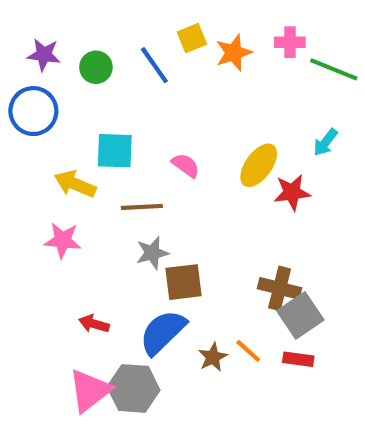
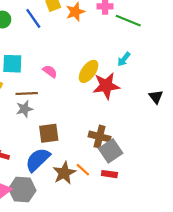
red star: (292, 192) -> (106, 86), size x1.4
gray star: (152, 253) -> (24, 109), moved
brown star: (213, 357) -> (64, 173), size x1.5

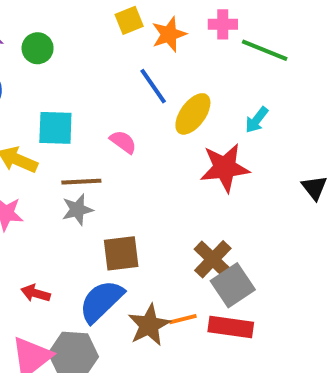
blue line: (33, 18) -> (153, 86), moved
yellow ellipse: (88, 71) -> (193, 114), moved
brown cross: (100, 137) -> (213, 259), turned 30
orange line: (83, 170) -> (183, 319), turned -56
red rectangle: (109, 174) -> (231, 327), size x1.5

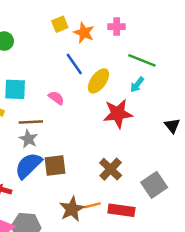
orange star: (169, 34) -> (84, 33), turned -30
green line: (265, 50) -> (142, 60), moved
gray star: (77, 210) -> (28, 139), turned -30
gray square: (233, 285) -> (154, 185), moved
blue semicircle: (101, 301) -> (28, 165), moved

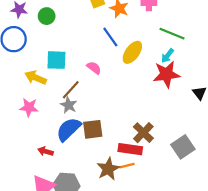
red star: (118, 114) -> (166, 74), moved
brown line: (31, 122) -> (71, 90), turned -45
red rectangle: (121, 210) -> (130, 149), moved

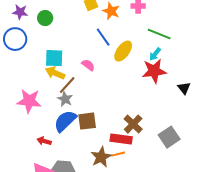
yellow arrow: (36, 78) -> (55, 73), moved
pink star: (29, 107) -> (29, 101), size x1.4

